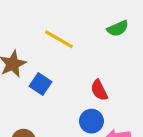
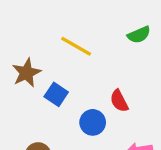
blue circle: (91, 121) -> (93, 122), moved

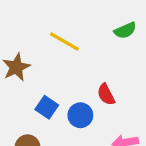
blue square: (56, 94) -> (47, 107), moved

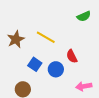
yellow line: (64, 42) -> (46, 37), moved

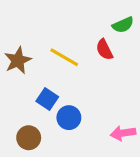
red semicircle: (72, 56) -> (104, 50), moved
blue circle: (56, 69) -> (69, 118), moved

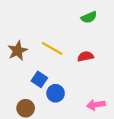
green semicircle: (123, 25) -> (89, 17), moved
red semicircle: (104, 50) -> (85, 56), moved, turned 105

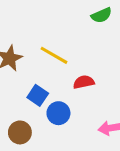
red semicircle: (85, 56) -> (84, 82), moved

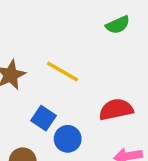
red semicircle: (84, 82) -> (116, 109), moved, size x1.4

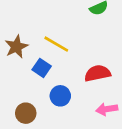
blue square: (43, 118) -> (42, 68), moved

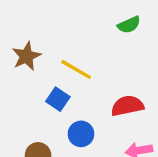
brown star: (16, 47) -> (26, 56), moved

